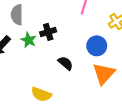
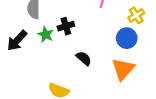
blue circle: (97, 46) -> (127, 38), moved

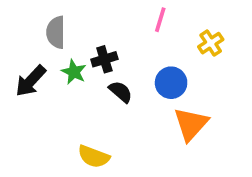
blue circle: (127, 38) -> (171, 83), moved
black semicircle: (84, 58) -> (121, 92), moved

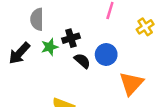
green star: (74, 72) -> (50, 47), turned 30
blue circle: (171, 83) -> (106, 55), moved

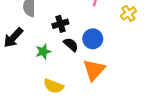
green star: (50, 47) -> (43, 51), moved
orange triangle: (131, 83) -> (94, 70), moved

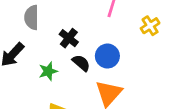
black cross: (60, 24) -> (69, 38), turned -35

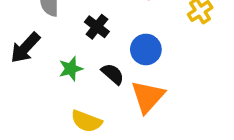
black semicircle: (81, 63) -> (113, 74), moved

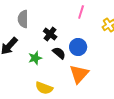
black semicircle: (113, 74) -> (59, 53), moved

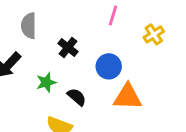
black semicircle: (59, 53) -> (77, 97), moved
orange triangle: (79, 74) -> (128, 97), moved, turned 50

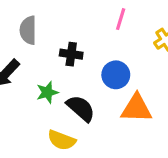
black cross: (68, 47) -> (71, 54), turned -30
black semicircle: (77, 97) -> (81, 108), size x1.4

